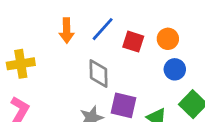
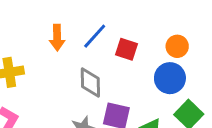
orange circle: (168, 39) -> (177, 46), moved
blue circle: (175, 69) -> (170, 78), size x1.4

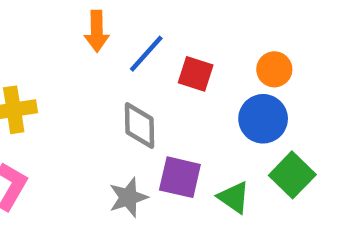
orange arrow: (57, 38) -> (97, 31), moved

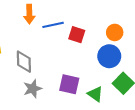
blue line: (146, 54) -> (53, 25), turned 36
gray diamond: (139, 126) -> (24, 62), moved
gray star: (128, 197) -> (33, 89), moved

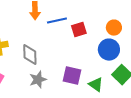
red square: (77, 35) -> (79, 30), turned -35

